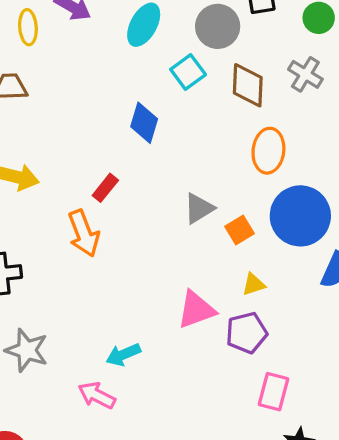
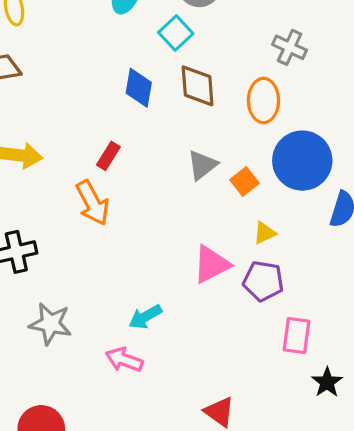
gray cross: (305, 74) -> (290, 47), moved
brown diamond: (248, 85) -> (198, 86), moved
purple pentagon: (247, 333) -> (263, 281), turned 30

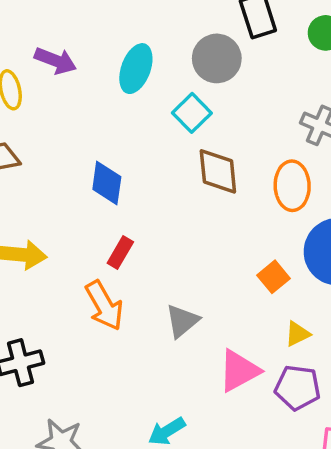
blue diamond: (139, 88) -> (107, 183), moved
gray triangle: (202, 165) -> (182, 321), moved

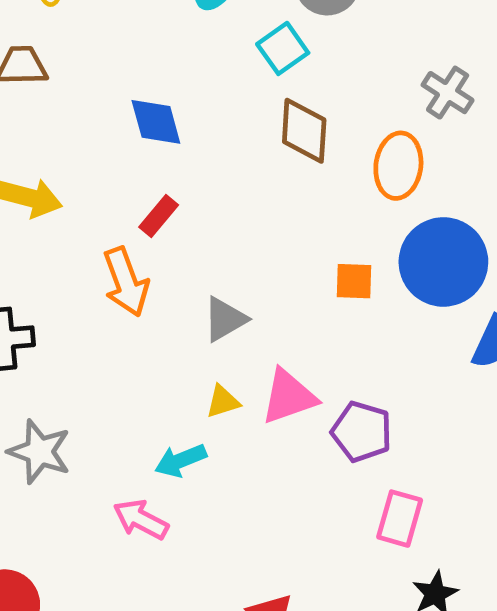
blue diamond: (107, 183) -> (156, 122), turned -33
orange square: (273, 277) -> (354, 281), turned 32
yellow triangle: (297, 334) -> (223, 402), moved

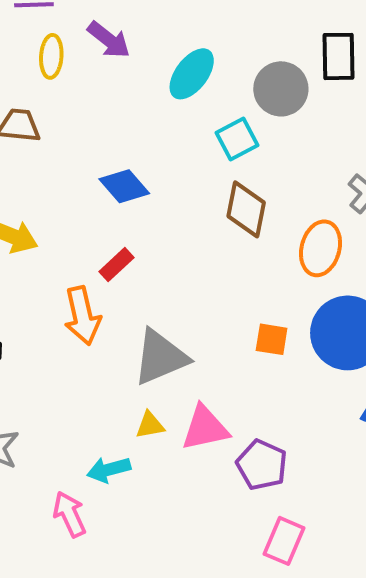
blue diamond: (156, 122) -> (124, 186), turned -33
gray triangle: (225, 319) -> (160, 357), size x1.5
pink arrow: (141, 519) -> (70, 514), turned 30

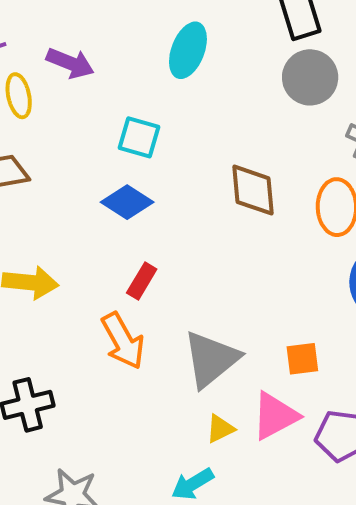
cyan ellipse: (192, 74) -> (188, 50), moved
gray circle: (281, 89) -> (310, 77), moved
cyan square: (237, 139) -> (139, 137), moved, turned -30
orange square: (272, 339) -> (302, 359), moved

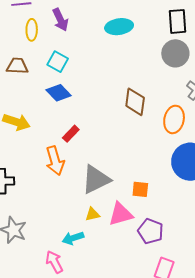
cyan ellipse: (188, 50) -> (119, 27), turned 48
purple arrow: (70, 63) -> (60, 20), turned 30
cyan square: (139, 137) -> (58, 62), moved
blue diamond: (127, 202) -> (59, 93), moved

